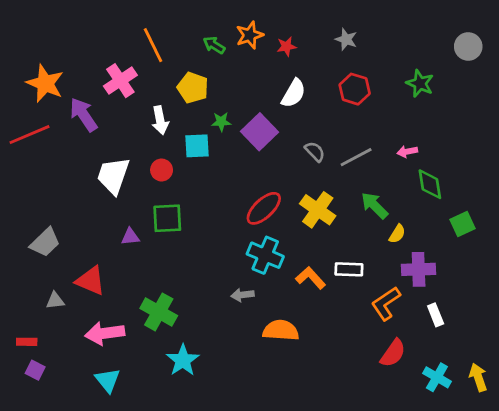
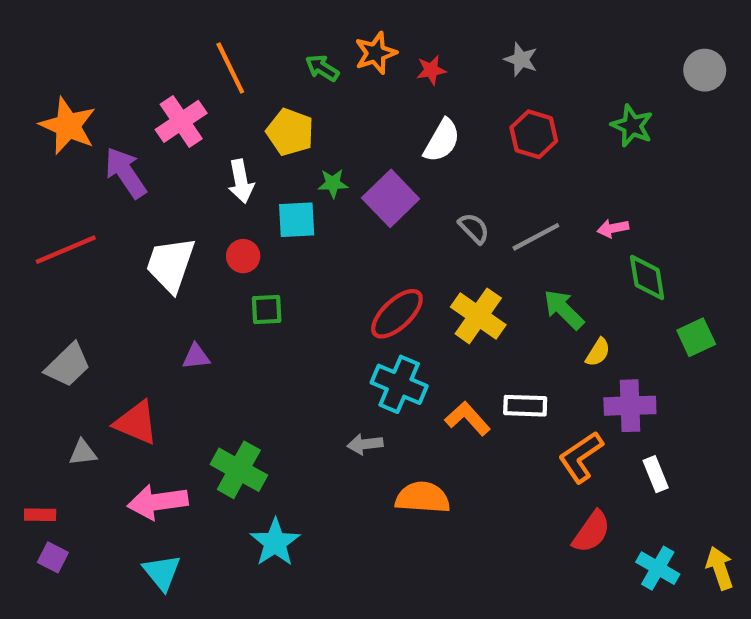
red line: (30, 135) -> (66, 250), moved
green square: (167, 218) -> (267, 310), moved, size x0.7

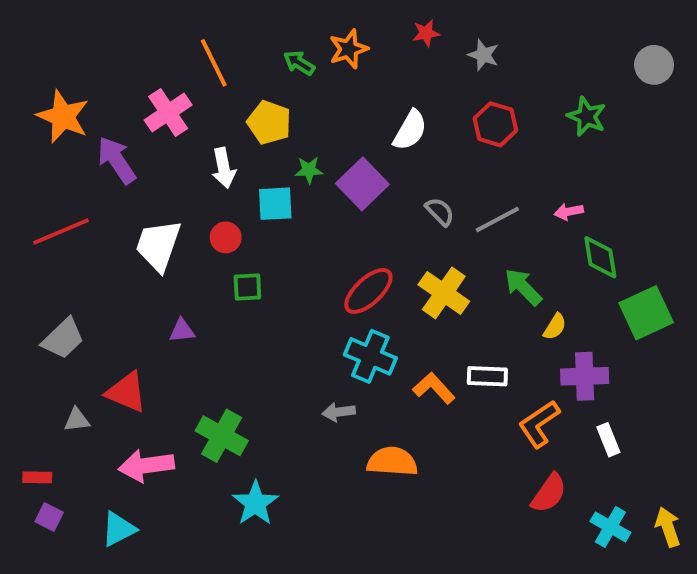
red star: (431, 70) -> (426, 33), moved
green square: (696, 337) -> (646, 313), size x1.5
cyan triangle: (162, 572) -> (119, 529), moved, turned 42

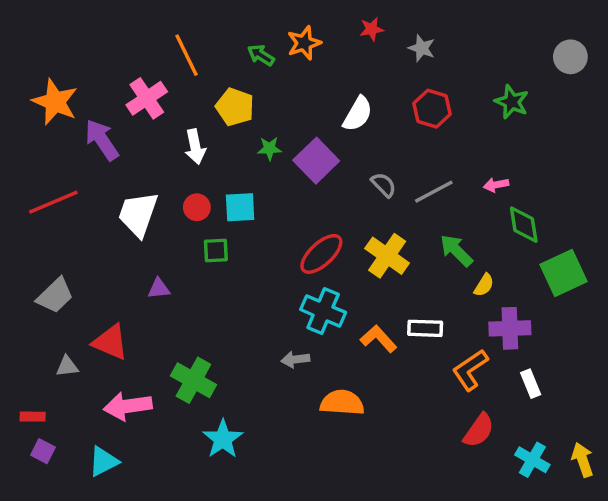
cyan square: (275, 204) -> (240, 207), moved

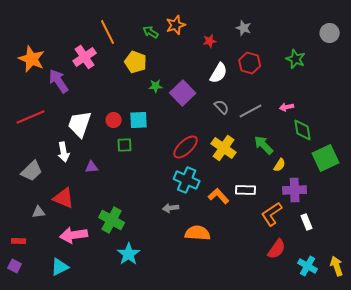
red star: (372, 29) -> (210, 41), moved
white semicircle: (358, 114) -> (219, 73), moved
white arrow: (195, 147) -> (64, 152), moved
purple square: (43, 451) -> (15, 266), moved

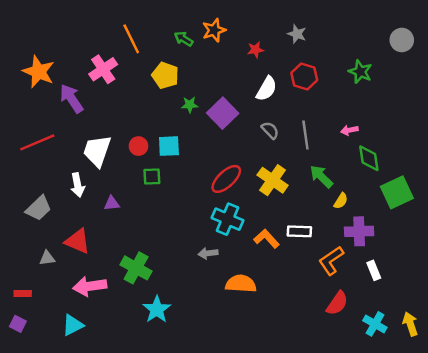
gray line: (251, 111) -> (305, 135), turned -70

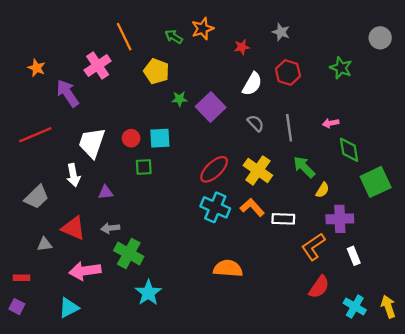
orange star: (39, 72) -> (36, 68), size x0.6
orange L-shape: (266, 239) -> (252, 207), moved
gray arrow: (208, 253) -> (110, 228), moved

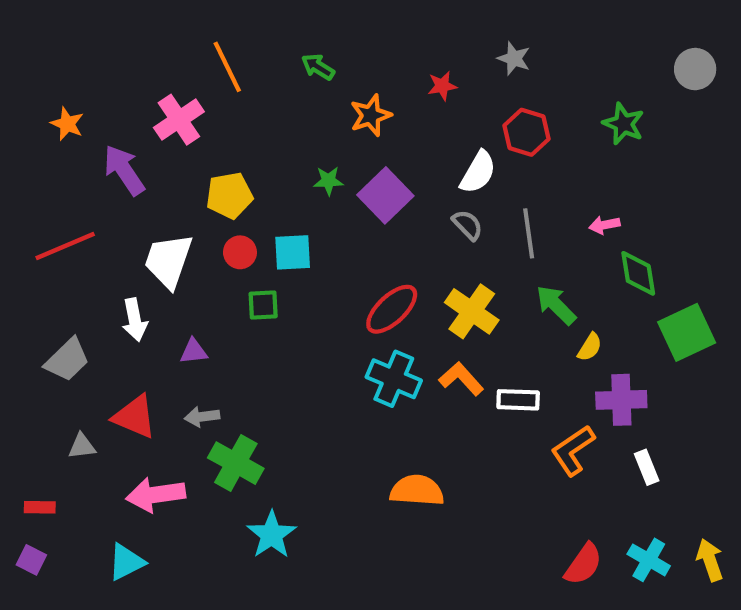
orange star: (203, 29) -> (371, 115), moved
yellow pentagon: (156, 71) -> (229, 195), moved, turned -30
white semicircle: (252, 84) -> (478, 172), moved
red semicircle: (319, 287) -> (583, 564), moved

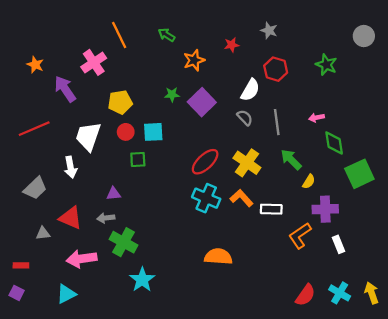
purple triangle: (194, 351) -> (114, 194), moved

